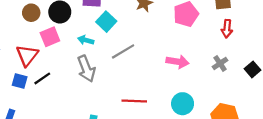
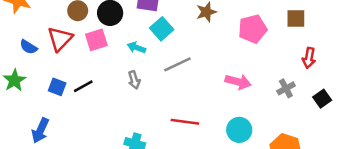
red arrow: (227, 29) -> (309, 58), moved
red triangle: (27, 55) -> (60, 39), moved
gray arrow: (86, 69) -> (134, 80), size x0.6

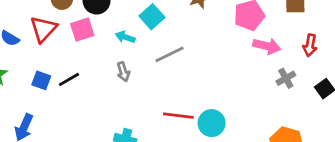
pink arrow: (238, 82) -> (267, 46), moved
cyan circle: (239, 130) -> (212, 123), moved

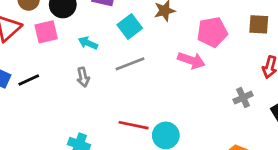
cyan square: (152, 17) -> (130, 27), moved
pink arrow: (267, 46) -> (191, 60), moved

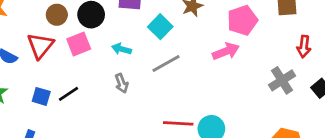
pink arrow: (191, 60) -> (226, 51), turned -32
gray cross: (243, 98) -> (282, 80), size x1.4

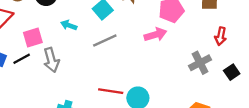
pink square: (79, 44) -> (33, 37), moved
gray arrow: (122, 83) -> (51, 60), moved, size x1.5

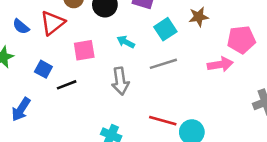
black line: (22, 59) -> (67, 85), moved
gray arrow: (51, 60) -> (120, 81), moved

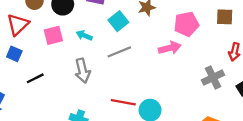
pink square: (84, 50) -> (53, 35), moved
blue square: (43, 69) -> (14, 54), moved

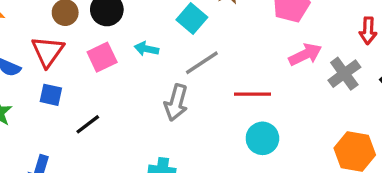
pink arrow: (170, 48) -> (305, 55), moved
gray arrow: (83, 71) -> (176, 103), moved, turned 40
red line: (123, 102) -> (252, 94), moved

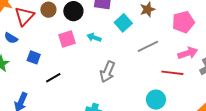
red triangle: (48, 51) -> (24, 16), moved
gray line: (202, 63) -> (148, 46), moved
red line: (252, 94) -> (172, 73), moved

